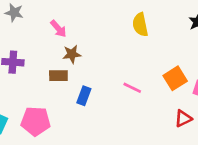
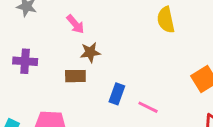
pink line: (132, 88) -> (148, 107), moved
blue rectangle: (84, 96) -> (117, 94), moved

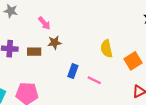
yellow semicircle: (166, 20) -> (107, 49), moved
brown rectangle: (75, 76) -> (34, 52), moved

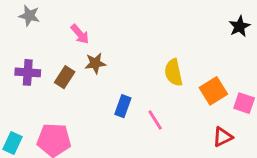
brown rectangle: (34, 52) -> (65, 77), turned -56
pink line: (94, 80) -> (155, 120), turned 32

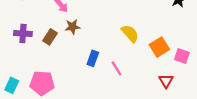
yellow semicircle: (174, 72) -> (130, 33), turned 150
red triangle: (223, 137) -> (166, 81), turned -35

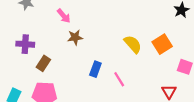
brown rectangle: (50, 37) -> (43, 63), moved
orange square: (159, 47) -> (162, 44), moved

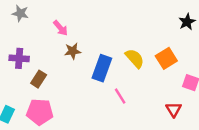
blue rectangle: (95, 69) -> (102, 68), moved, size x1.5

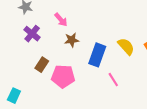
purple cross: (19, 58) -> (32, 34), moved, turned 35
pink pentagon: (40, 112) -> (63, 76), moved

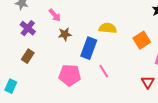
yellow semicircle: (126, 46) -> (108, 28), moved, turned -42
brown rectangle: (42, 65) -> (28, 56), moved
pink pentagon: (63, 76) -> (70, 75), moved

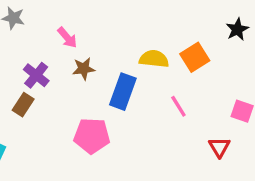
purple cross: (28, 28) -> (36, 75), moved
orange square: (142, 40) -> (195, 57), moved
pink line: (104, 71) -> (178, 106), moved

